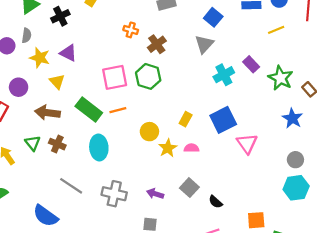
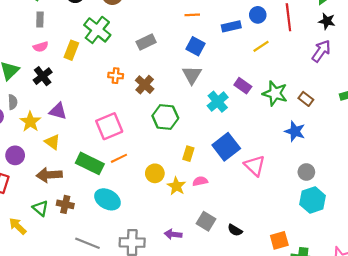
yellow star: (40, 58) -> (30, 122), turned 30
green hexagon: (148, 76) -> (165, 117), moved
cyan ellipse: (99, 147) -> (107, 199), turned -45

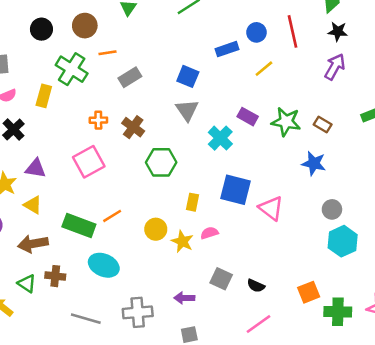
orange line: (192, 15) -> (107, 53), moved
pink square: (109, 126) -> (89, 162), moved
blue square: (226, 147) -> (236, 190), turned -32

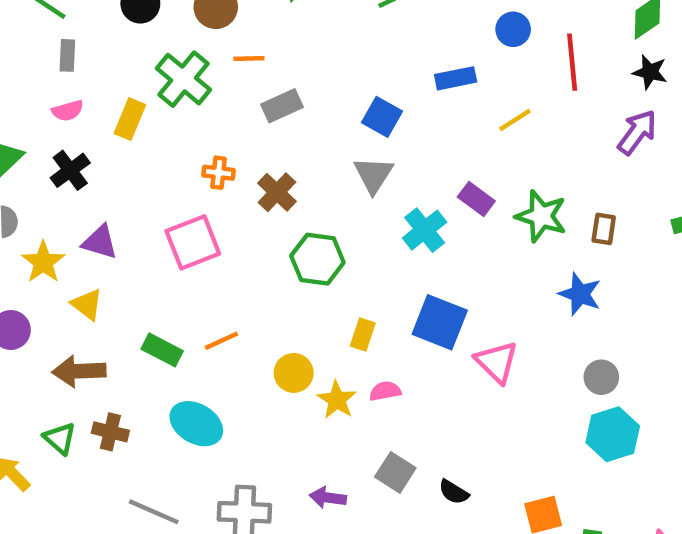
blue circle: (256, 32) -> (513, 29), moved
brown rectangle: (323, 124) -> (604, 229), turned 60
green rectangle: (79, 226) -> (162, 350), size x0.7

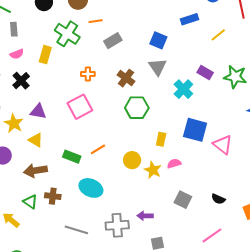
brown cross: (277, 192) -> (126, 78), moved
black semicircle: (454, 492) -> (218, 199), moved
purple arrow: (328, 498) -> (145, 216), moved

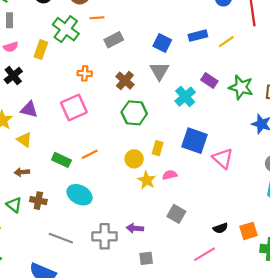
blue rectangle: (189, 19) -> (198, 36), moved
yellow circle: (132, 160) -> (134, 159), moved
brown arrow: (35, 171) -> (22, 172), size x0.6
black semicircle: (218, 199) -> (220, 228), moved, turned -48

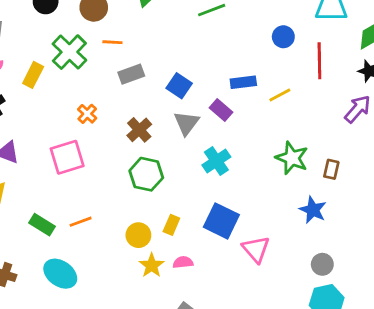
blue square: (162, 43) -> (179, 86), moved
orange cross: (85, 73) -> (87, 114), turned 32
purple rectangle: (209, 80) -> (221, 110), moved

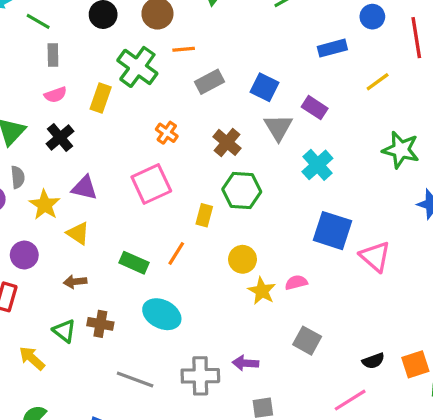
blue rectangle: (243, 82) -> (332, 48), moved
orange line: (81, 222) -> (176, 253), turned -30
yellow rectangle: (171, 225) -> (204, 215), moved

